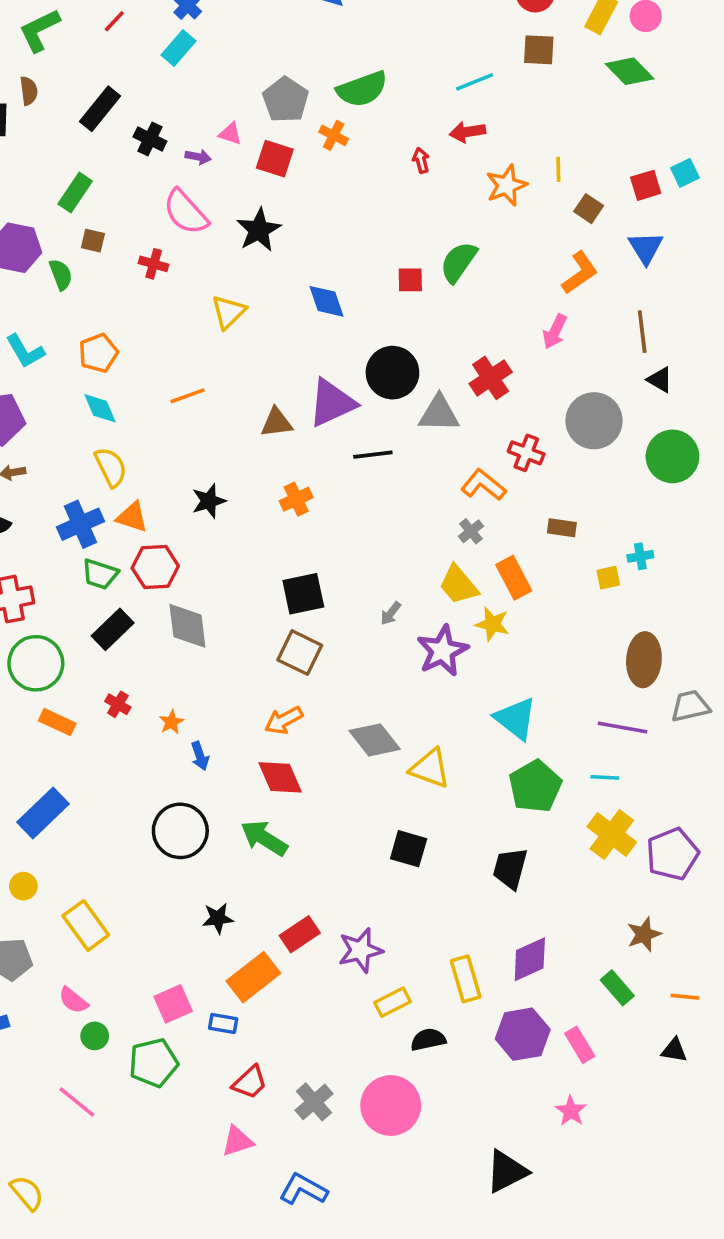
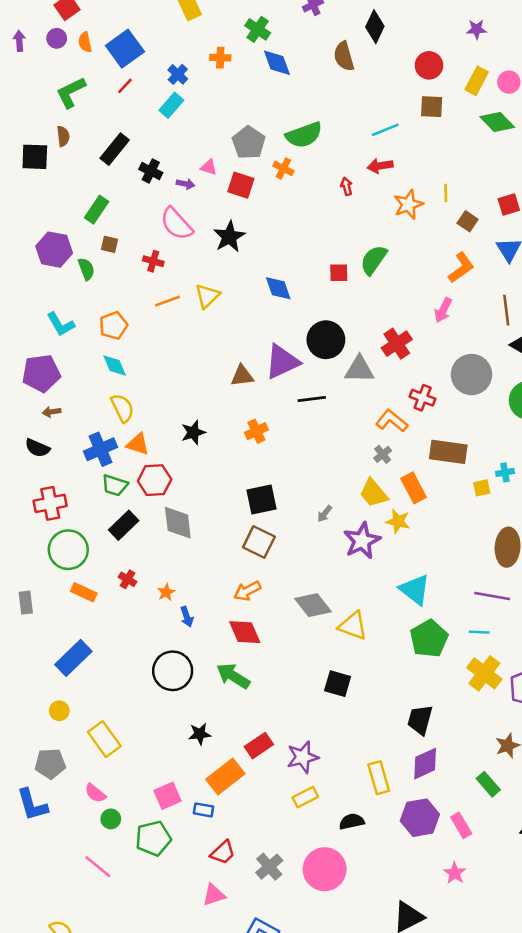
orange line: (187, 396) -> (167, 301), moved
brown rectangle: (562, 528) -> (448, 452), size x1.8
black trapezoid: (510, 868) -> (420, 720), moved
yellow rectangle: (392, 1002) -> (305, 797), moved

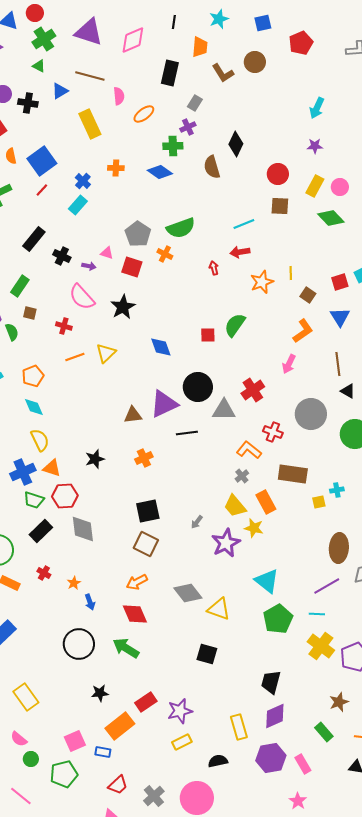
green cross: (258, 29) -> (173, 146), moved, turned -36
blue diamond: (277, 63) -> (160, 172), turned -35
purple line: (492, 596) -> (327, 586), turned -40

